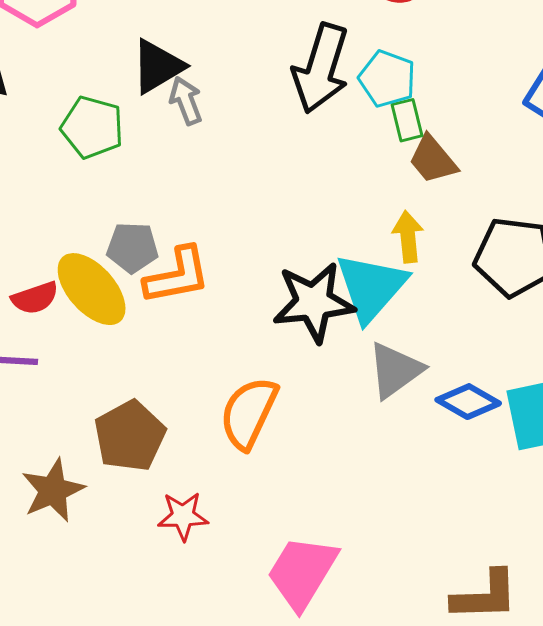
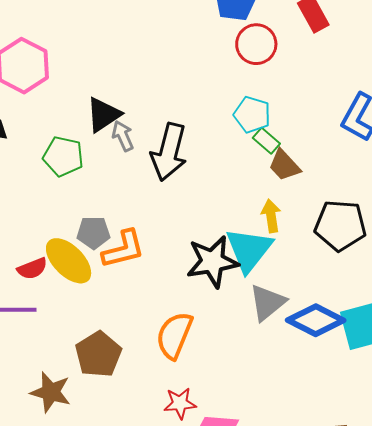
black arrow: (321, 68) -> (169, 152), moved
green rectangle: (407, 120) -> (266, 141), turned -32
blue diamond: (468, 402) -> (316, 320), size x1.4
brown star: (53, 490) -> (51, 392), turned -30
red star: (183, 516) -> (180, 403), moved

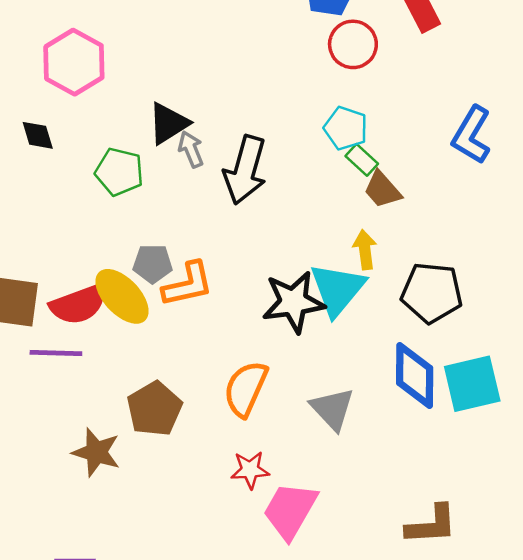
black pentagon: (340, 225) -> (432, 293), moved
red semicircle: (32, 269) -> (79, 304), size x1.6
gray triangle: (267, 303) -> (332, 409), moved, turned -36
blue diamond: (316, 320) -> (415, 375), turned 62

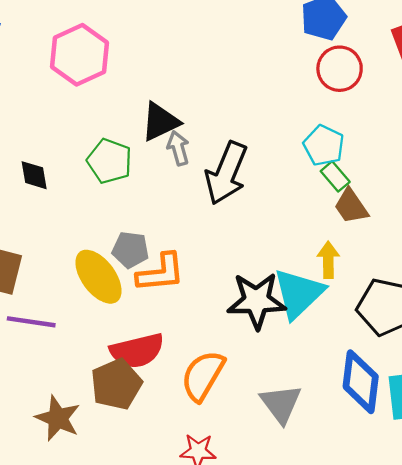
black diamond: (38, 135) -> (34, 175), moved
red semicircle: (79, 304) -> (137, 351), moved

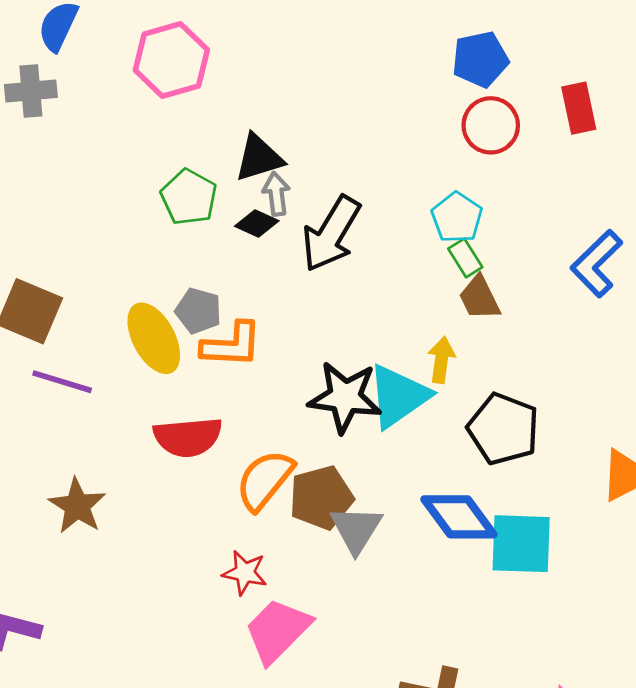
black diamond: (34, 175) -> (257, 223), moved, turned -64
blue diamond: (361, 382) -> (459, 517), turned -52
brown pentagon: (116, 384) -> (321, 498), moved

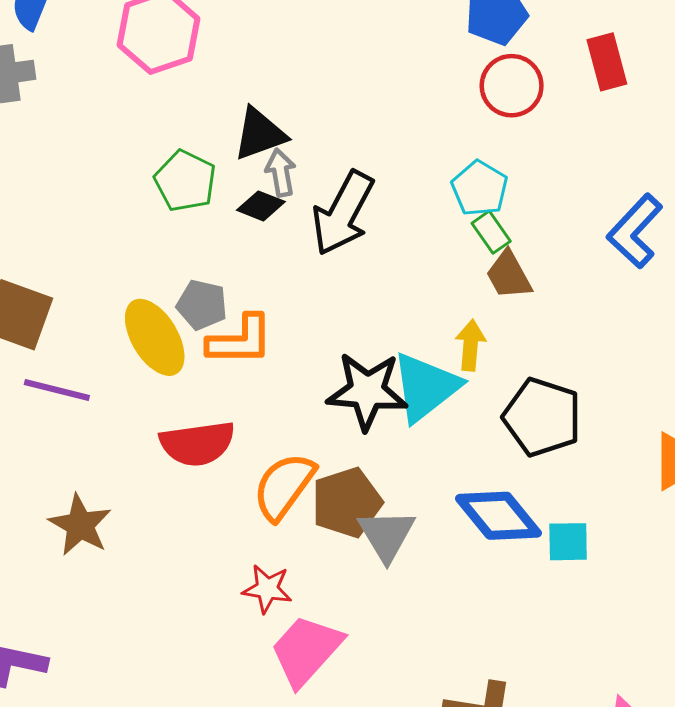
cyan square: (521, 544) -> (568, 542), size x0.6

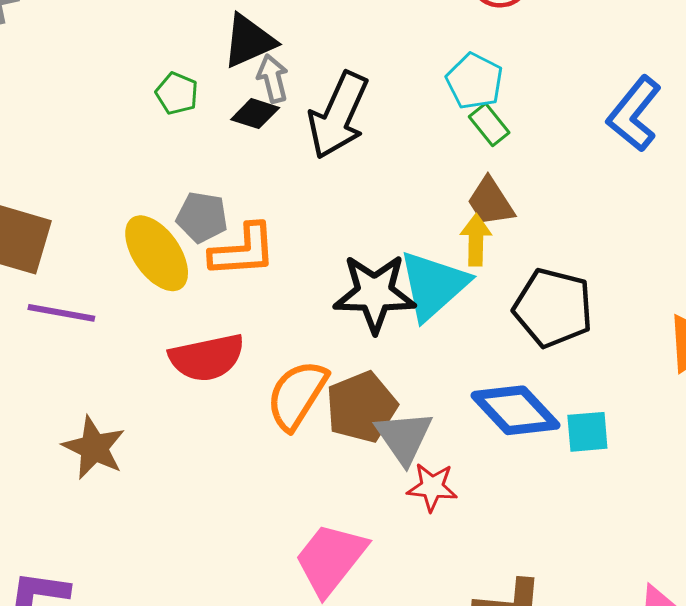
green pentagon: (185, 181) -> (177, 93), size x0.7
brown trapezoid: (509, 275) -> (491, 202), moved
red star: (267, 589) -> (432, 487), moved

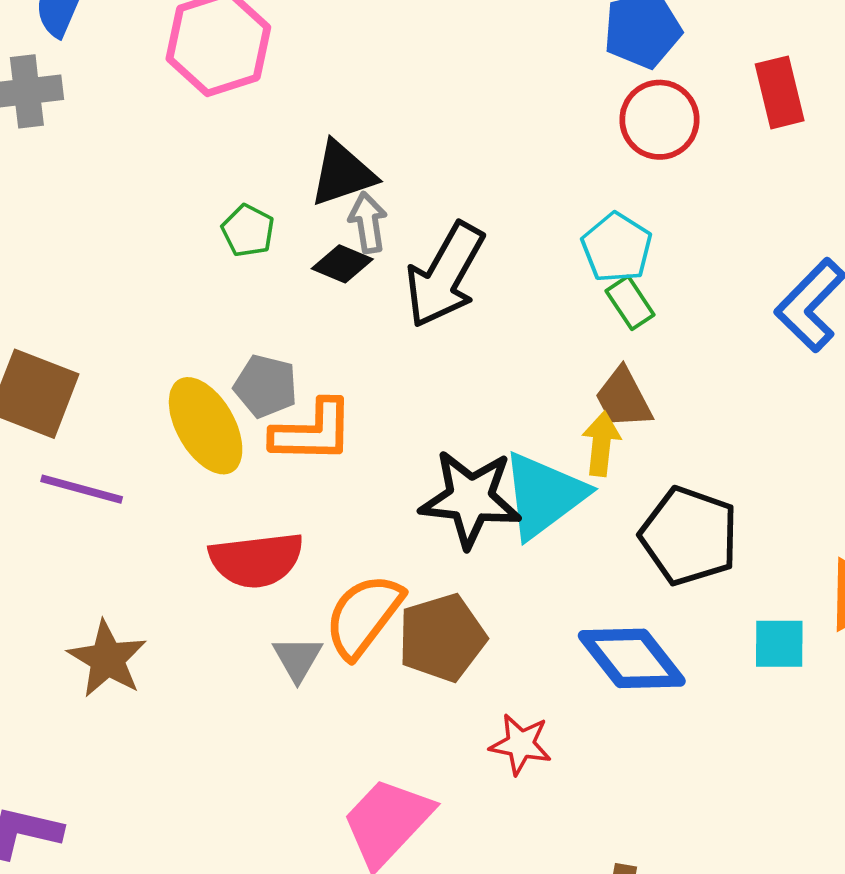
cyan square: (587, 432) -> (779, 644), moved
gray triangle: (404, 437) -> (297, 659), moved, size x0.7

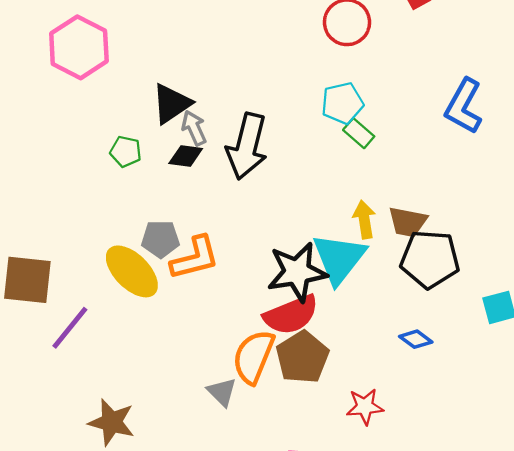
cyan pentagon: (617, 248) -> (342, 103), turned -30
brown trapezoid: (623, 398) -> (408, 222), moved, turned -36
purple line: (82, 489) -> (70, 328), turned -51
red semicircle: (256, 560) -> (291, 315), moved
blue diamond: (632, 658) -> (416, 339), size x0.5

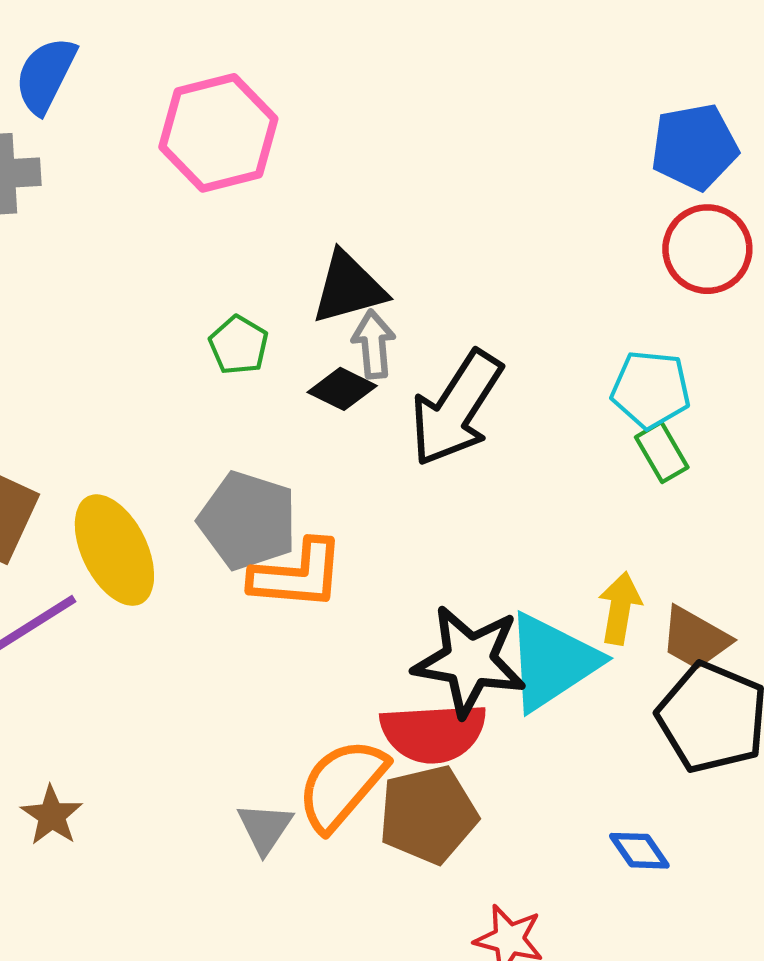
gray pentagon: (160, 239) -> (248, 521), size x1.4
yellow ellipse: (132, 271) -> (114, 550), moved
brown star: (112, 422) -> (52, 815), size x0.7

